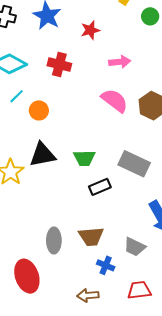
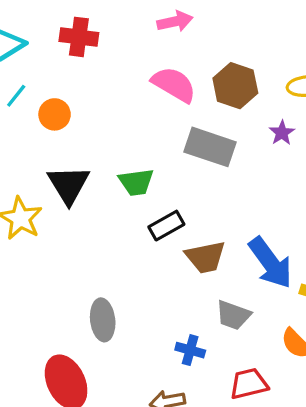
black triangle: (42, 155) -> (69, 185), turned -44
gray rectangle: (134, 164) -> (210, 147), moved
brown trapezoid: (91, 237) -> (205, 257), moved

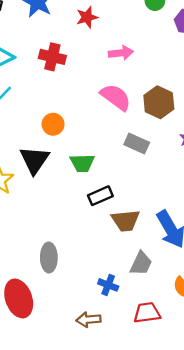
orange circle: (55, 114) -> (53, 124), moved
gray rectangle: (210, 147) -> (137, 144), size x0.7
gray trapezoid: (233, 315) -> (141, 263), turned -90

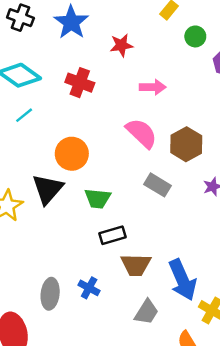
orange circle: (53, 124) -> (72, 154), size x1.4
blue cross: (108, 285) -> (89, 288), moved

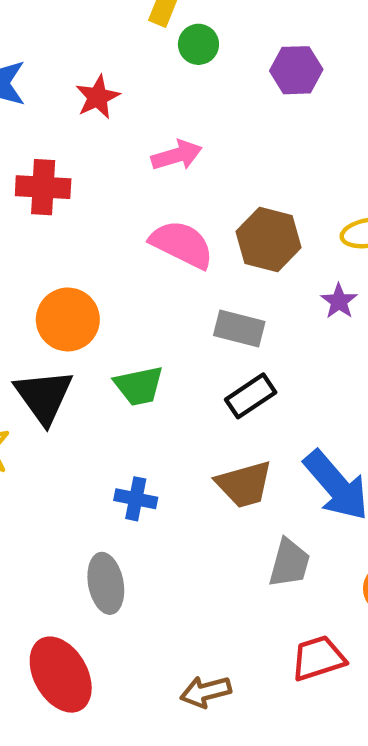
green circle: (195, 36) -> (198, 44), moved
black rectangle: (112, 235) -> (251, 396), moved
blue cross: (89, 288) -> (136, 499), moved

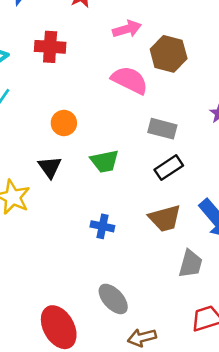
brown hexagon: (269, 239) -> (169, 54), moved
orange circle: (68, 319) -> (64, 123), size x0.7
black triangle: (44, 396) -> (50, 167), size x0.7
gray ellipse: (106, 583) -> (113, 299), moved, turned -32

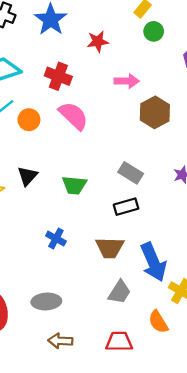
pink semicircle: (130, 80) -> (73, 116), moved
orange circle: (64, 123) -> (29, 120), moved
gray ellipse: (113, 299) -> (46, 301), turned -68

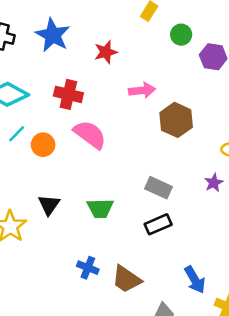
green circle: (154, 31) -> (181, 35), moved
brown trapezoid: (110, 248) -> (126, 279), moved, turned 40
blue arrow: (153, 262) -> (195, 280), size x0.7

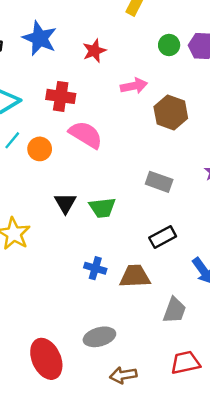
green circle: (181, 35) -> (169, 45), moved
black triangle: (49, 205) -> (65, 203), moved
black rectangle: (158, 224) -> (163, 237), moved
brown trapezoid: (126, 279) -> (135, 276), turned 148

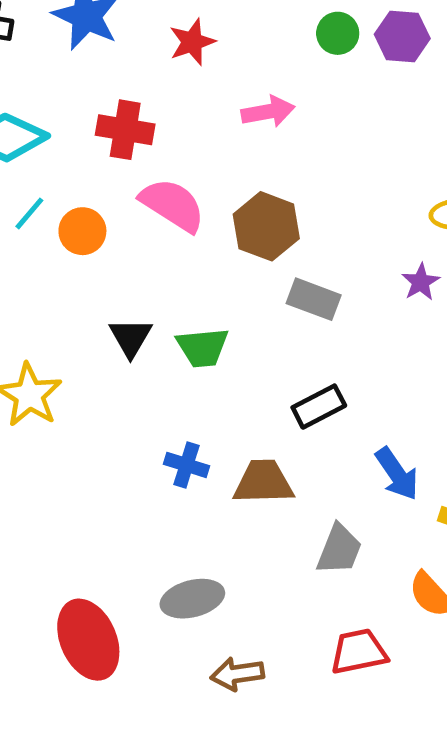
brown hexagon: (171, 113) -> (266, 226), moved

